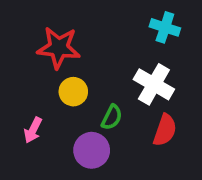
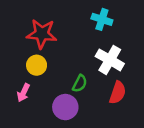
cyan cross: (165, 27) -> (102, 19), moved
yellow circle: (73, 92) -> (37, 65), moved

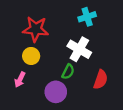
cyan cross: (102, 19) -> (87, 17), turned -36
white cross: (110, 60) -> (79, 49), moved

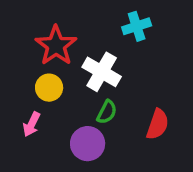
red star: (36, 29) -> (56, 46), turned 30
white cross: (79, 49) -> (102, 72), moved

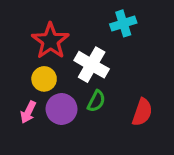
purple circle: (88, 144) -> (61, 109), moved

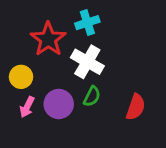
cyan cross: (123, 23) -> (87, 23), moved
yellow circle: (44, 79) -> (21, 77), moved

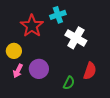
white cross: (87, 62) -> (76, 38), moved
green semicircle: (92, 96) -> (69, 83), moved

